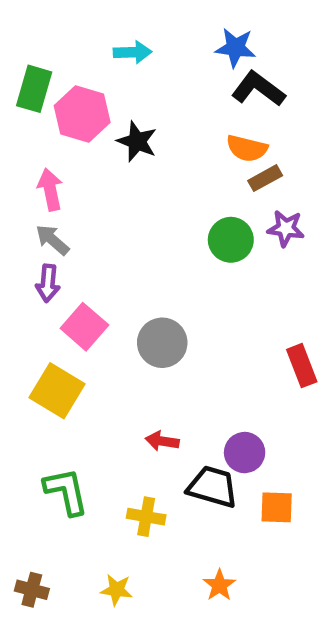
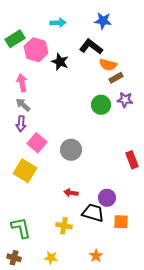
green rectangle: (34, 89) -> (15, 39), turned 42
black L-shape: (258, 89) -> (91, 47), moved
green L-shape: (66, 491) -> (21, 228), moved

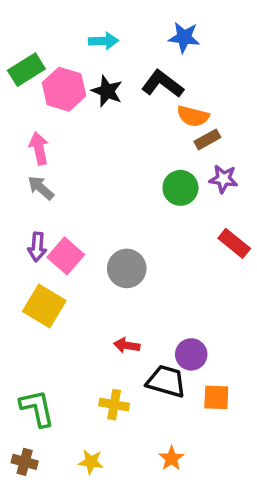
black star: (60, 62) -> (107, 91), moved
purple arrow: (21, 124) -> (37, 247), moved
red rectangle: (132, 160) -> (234, 243), moved, turned -30

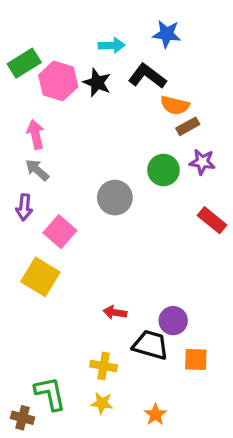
cyan arrow: (103, 41) -> (112, 45), moved
purple arrow: (37, 247) -> (24, 207), moved
gray circle: (127, 268) -> (115, 198), moved
green L-shape: (37, 408) -> (50, 393), moved
yellow star: (91, 462) -> (102, 403), moved

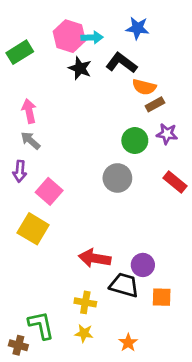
pink hexagon: (58, 81) -> (69, 36), moved
gray circle: (115, 198) -> (117, 178), moved
red arrow: (115, 313) -> (95, 258), size x1.6

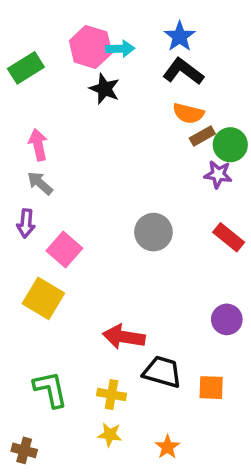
blue star: (137, 28) -> (180, 36), turned 30
black L-shape: (121, 63) -> (183, 71), moved
green circle: (135, 141) -> (230, 145), moved
purple circle: (143, 265) -> (227, 319), moved
green L-shape: (41, 325) -> (50, 389), moved

